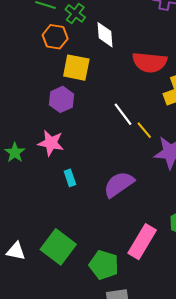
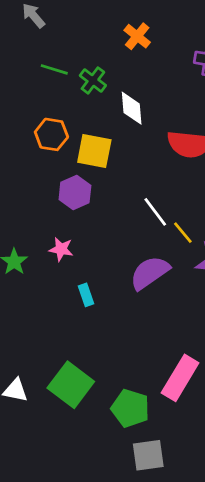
orange hexagon: (55, 37) -> (51, 134), moved
pink star: (51, 143) -> (61, 249), size x0.7
purple semicircle: (119, 184) -> (150, 273), moved

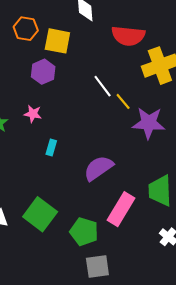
purple semicircle: (150, 273) -> (98, 168), moved
cyan rectangle: (86, 295) -> (51, 148), turned 35

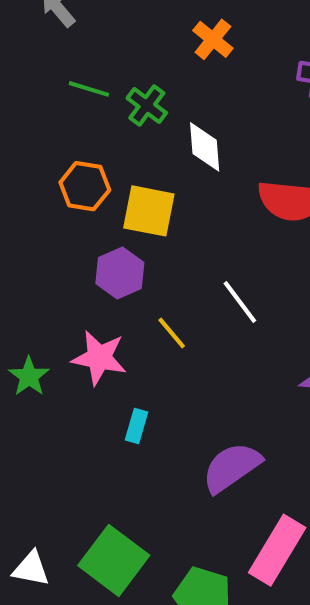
yellow line: (123, 101) -> (172, 333), moved
pink star: (33, 114) -> (99, 358), size x1.5

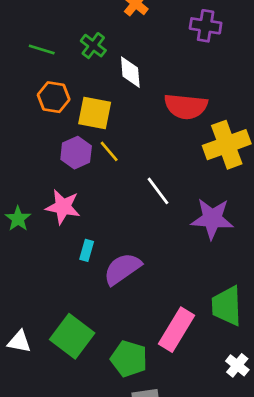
green line: (89, 89) -> (42, 50), moved
white line: (240, 302) -> (158, 191), moved
yellow line: (172, 333) -> (109, 151), moved
purple semicircle: (232, 467) -> (122, 269), moved

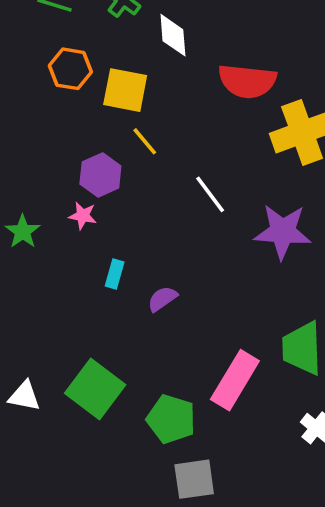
purple hexagon: (76, 153) -> (100, 175), moved
pink star: (63, 207) -> (83, 216), size x0.6
purple semicircle: (122, 269) -> (162, 299), size x0.6

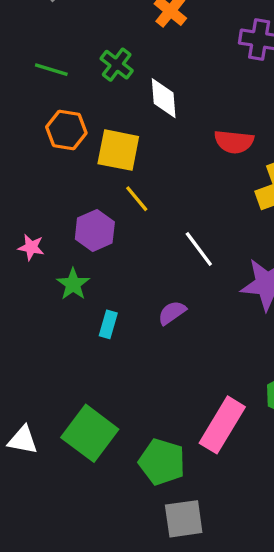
red semicircle: (247, 81) -> (234, 142), size x0.7
pink star: (83, 216) -> (31, 247), moved
green star: (23, 232) -> (73, 284), moved
purple semicircle: (162, 299) -> (172, 313), moved

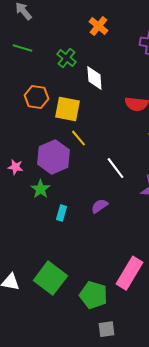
green line: (51, 70) -> (22, 48), moved
purple hexagon: (95, 231) -> (53, 157), size x1.4
gray square: (184, 519) -> (106, 329), size x0.7

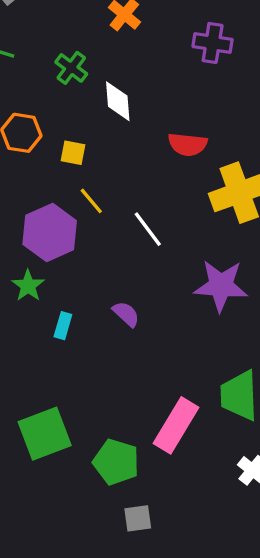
yellow square: (67, 109) -> (73, 153), size x0.6
white line: (115, 168) -> (148, 229), moved
purple semicircle: (99, 206) -> (126, 314), turned 78
green square: (50, 278) -> (45, 434), turned 32

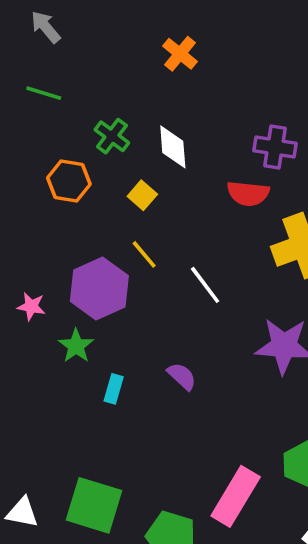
purple cross: (213, 43) -> (275, 147), moved
green cross: (71, 68) -> (112, 136), moved
yellow square: (73, 153) -> (142, 195), moved, turned 30
green square: (45, 434) -> (94, 505), turned 38

